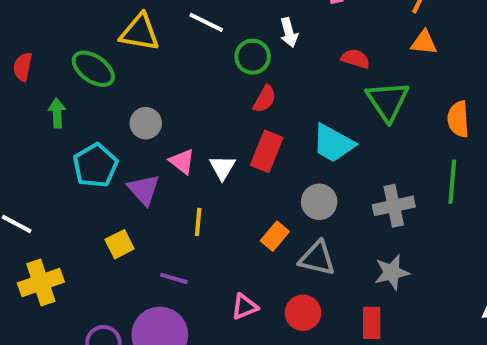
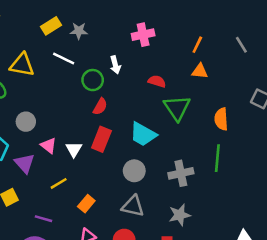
yellow line: (198, 222) -> (59, 183), turned 54
orange rectangle: (275, 236) -> (86, 204), moved

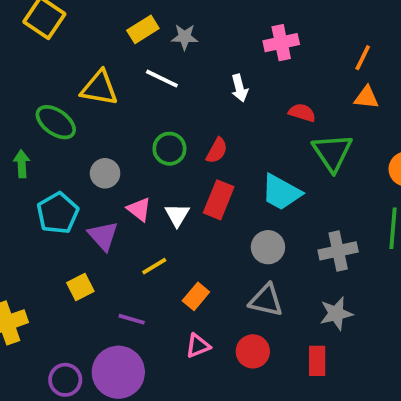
green circle: (93, 80) -> (169, 149), moved

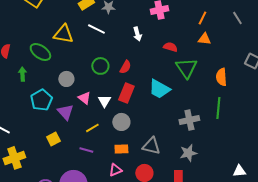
gray circle: (268, 247) -> (121, 122), moved
orange rectangle: (196, 296) -> (121, 149), moved, turned 48
purple line: (132, 319) -> (86, 150), moved

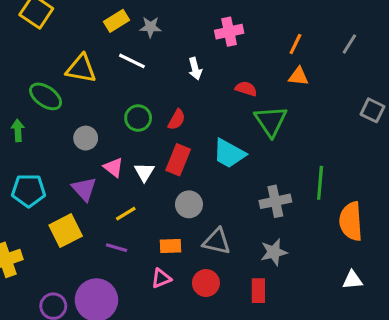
gray line: (237, 18) -> (349, 44), turned 64
orange semicircle: (221, 77) -> (351, 221), moved, size x1.4
cyan pentagon: (41, 100) -> (29, 190), moved, turned 30
gray circle: (121, 122) -> (189, 204), moved
yellow square: (53, 139) -> (66, 231), size x1.5

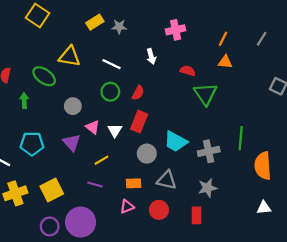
white line: (132, 61) -> (111, 64), moved
cyan trapezoid: (229, 153) -> (176, 141), moved
yellow square: (66, 231) -> (52, 190), moved

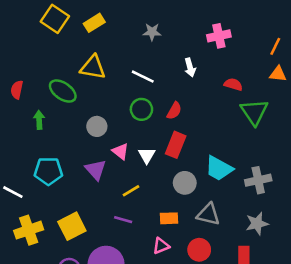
yellow rectangle: (95, 22) -> (94, 23), moved

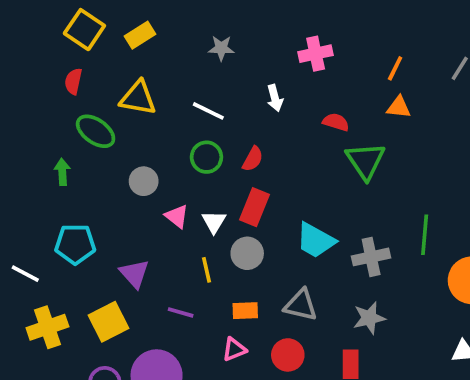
red semicircle: (17, 90) -> (73, 81), moved
purple triangle: (96, 170) -> (134, 274), moved
gray circle: (185, 183) -> (247, 253), moved
yellow line: (131, 191) -> (206, 270), moved, turned -72

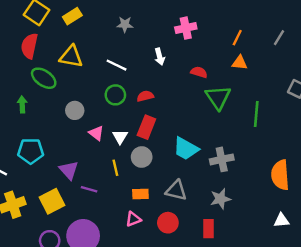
red semicircle: (73, 81) -> (29, 46), size x1.5
red semicircle: (253, 159) -> (145, 96), turned -133
green line: (425, 235) -> (256, 114), moved
purple line: (181, 312) -> (89, 189), moved

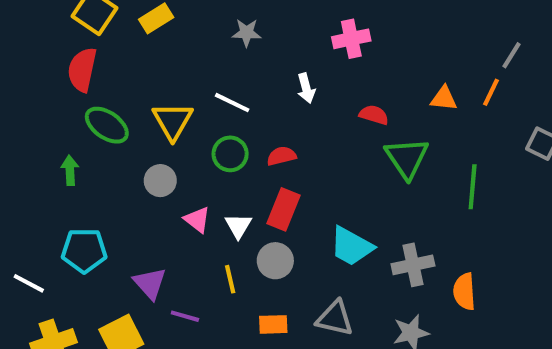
orange line: (237, 38) -> (491, 92), moved
yellow triangle: (71, 57) -> (173, 121), moved, turned 50
orange semicircle: (280, 175) -> (464, 292), moved, size x0.7

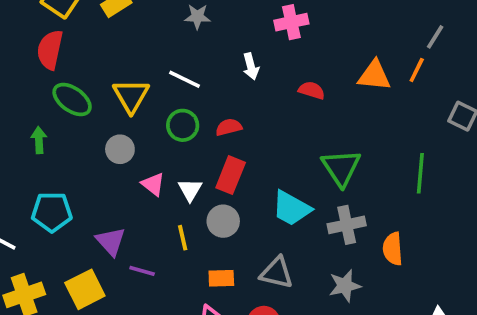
orange triangle: (444, 98) -> (374, 76), size x1.4
green triangle: (407, 158) -> (341, 168), moved
green line: (473, 187) -> (420, 173), moved

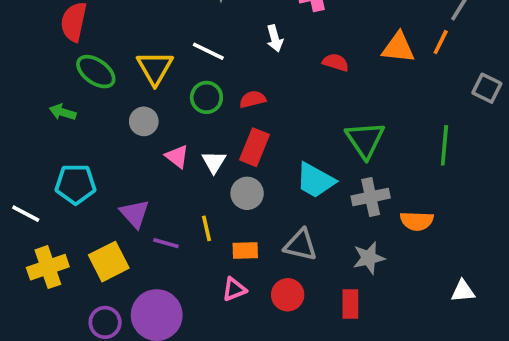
green arrow: (39, 140) -> (63, 112), turned -70
yellow line: (183, 238) -> (206, 228), moved
orange semicircle: (393, 249) -> (417, 221), turned -84

